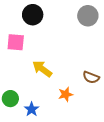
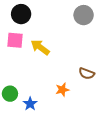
black circle: (33, 15) -> (21, 14), moved
yellow arrow: (42, 69) -> (40, 47), moved

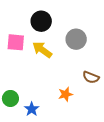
black circle: (21, 14) -> (41, 21), moved
gray circle: (84, 15) -> (76, 39), moved

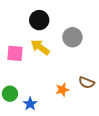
pink square: (16, 42) -> (15, 53), moved
brown semicircle: (91, 77) -> (87, 83), moved

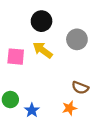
brown semicircle: (87, 83) -> (80, 88), moved
orange star: (62, 90) -> (69, 108), moved

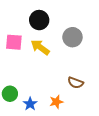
pink square: (16, 57) -> (14, 42), moved
orange star: (69, 108) -> (56, 102), moved

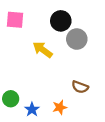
black circle: (39, 20) -> (61, 21), moved
pink square: (14, 42) -> (15, 20), moved

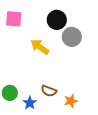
brown semicircle: (80, 87) -> (49, 91), moved
orange star: (60, 107) -> (71, 101), moved

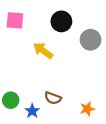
gray circle: (72, 37) -> (91, 40), moved
orange star: (71, 101) -> (87, 109), moved

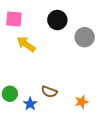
yellow arrow: (43, 51) -> (26, 44), moved

